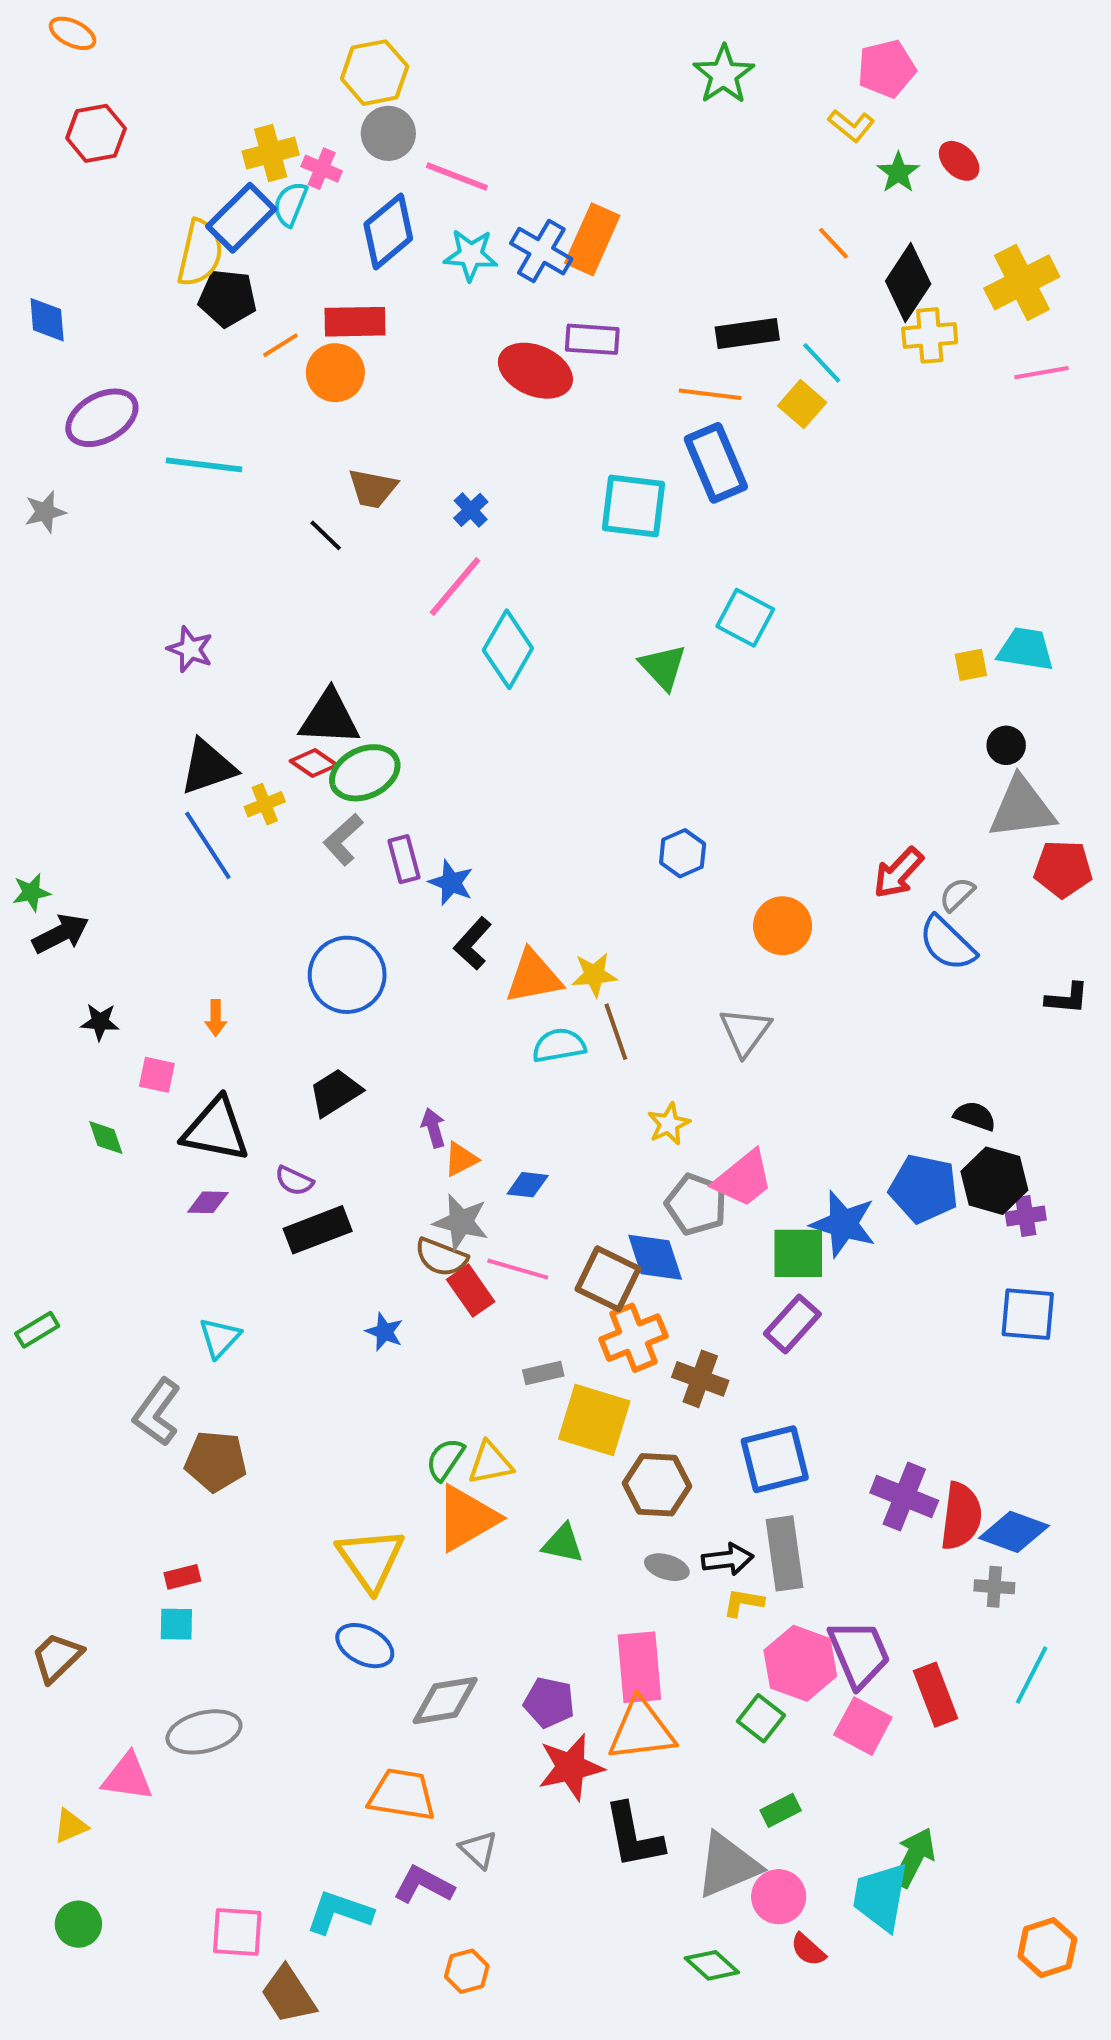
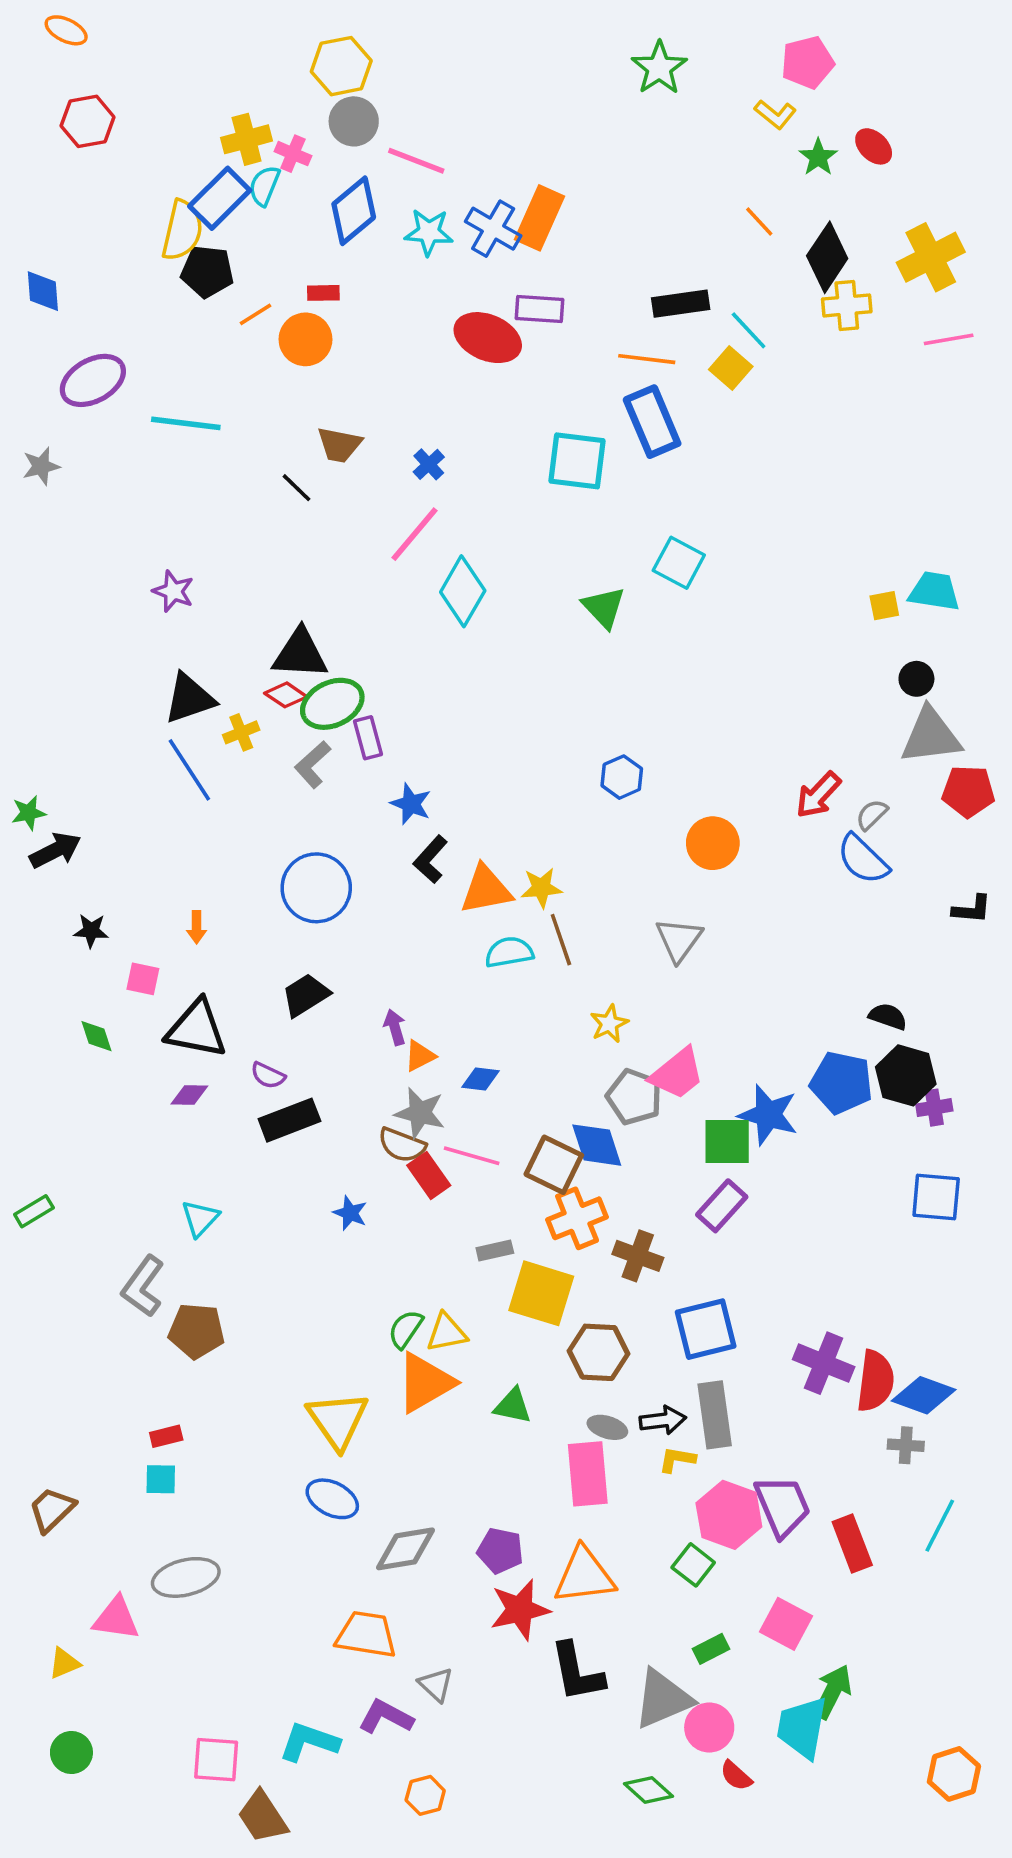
red rectangle: (355, 322) -> (323, 293), size x0.6
purple rectangle: (404, 859) -> (368, 738), moved
pink rectangle: (639, 1667) -> (588, 1474), moved
pink square: (863, 1726) -> (786, 1624), moved

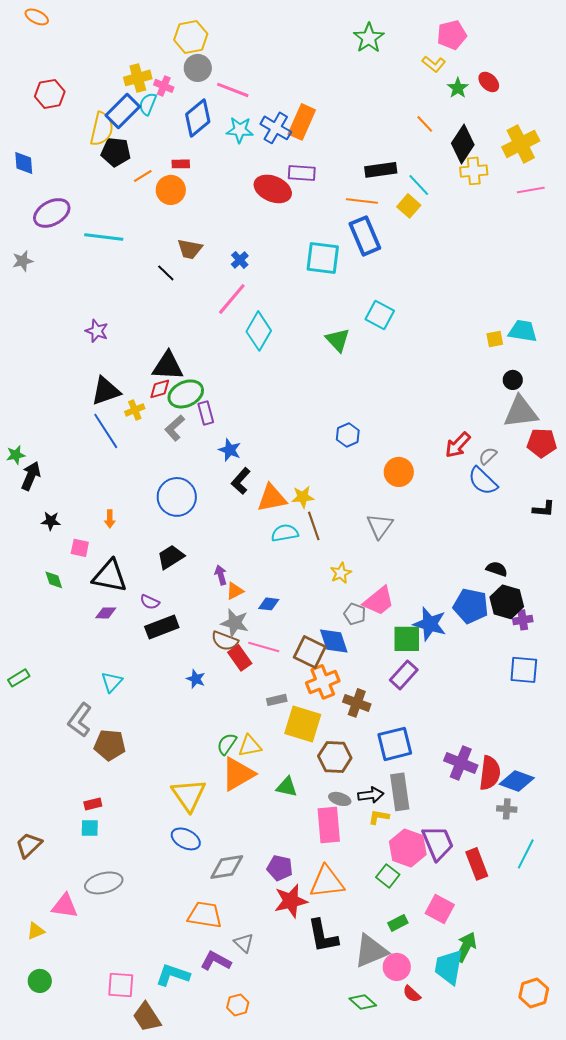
red hexagon: (88, 121) -> (50, 94), moved
red diamond: (286, 695) -> (160, 389), turned -50
black arrow: (55, 850) -> (31, 476), turned -40
gray pentagon: (634, 1097) -> (355, 614), size x0.7

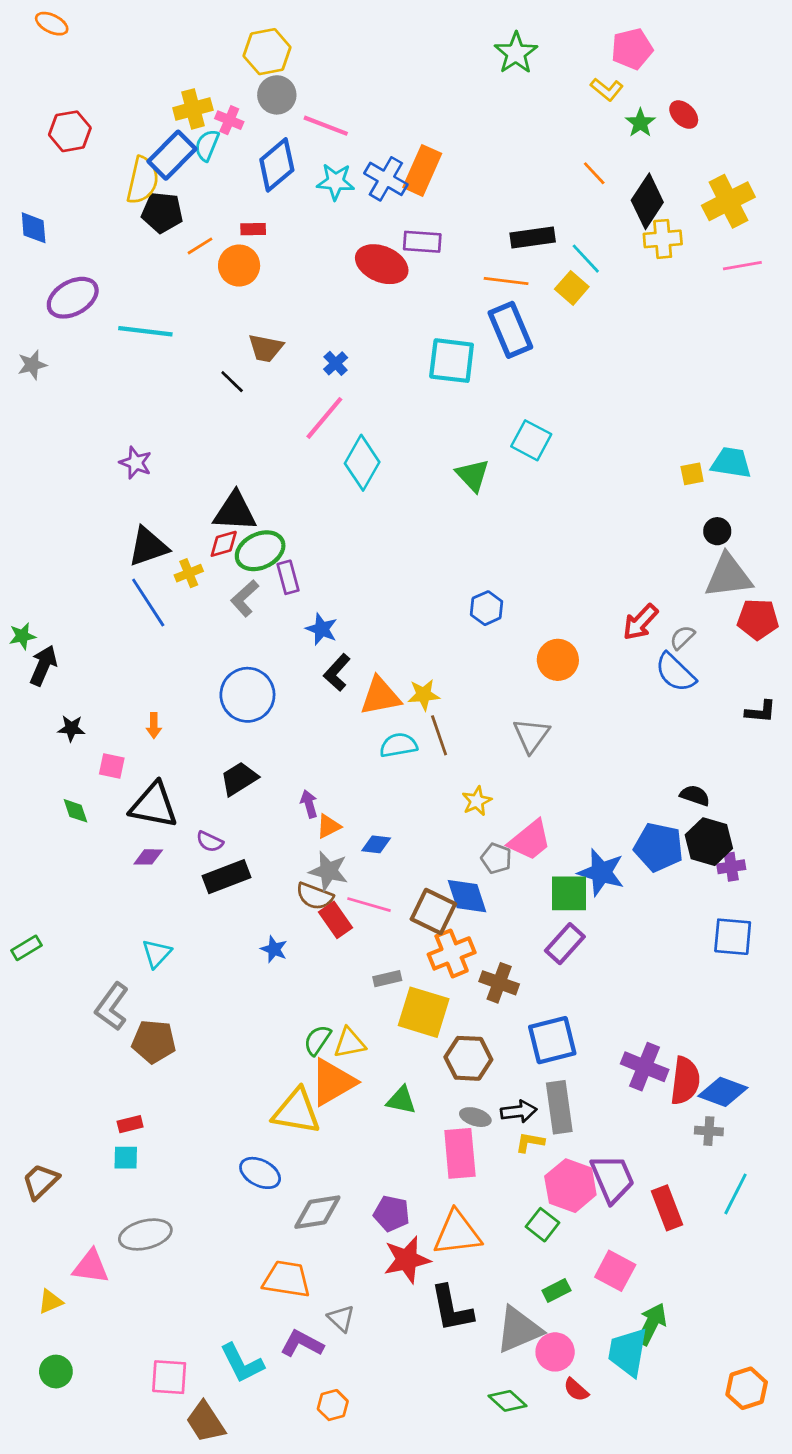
yellow triangle: (189, 795) -> (296, 1111), moved, turned -45
cyan L-shape: (173, 975) -> (242, 1363), turned -136

